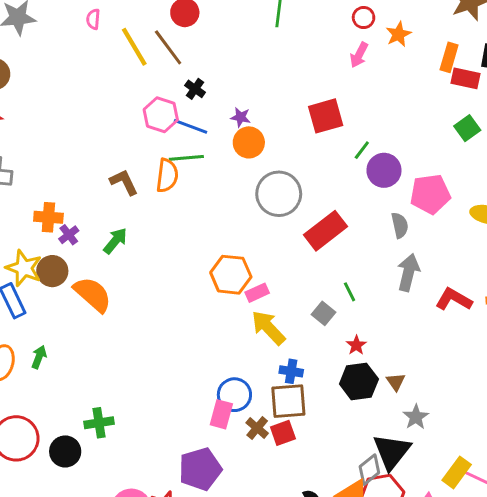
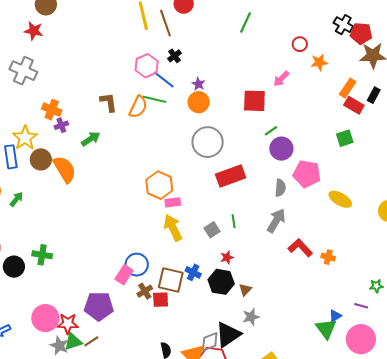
pink arrow: (359, 55) -> (281, 79), moved
brown circle: (52, 271) -> (41, 159), moved
blue cross: (291, 371) -> (193, 272), moved

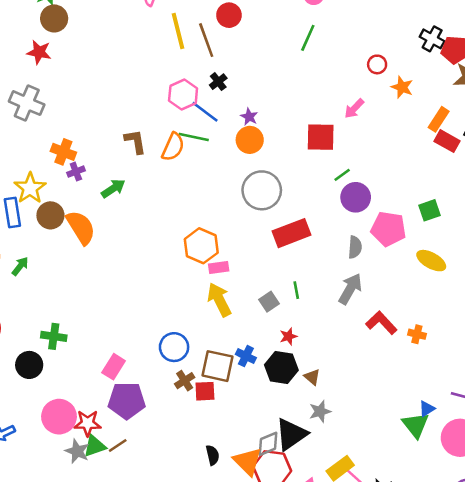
orange star: (319, 62) -> (402, 87), turned 30
green square: (345, 138) -> (429, 210), moved
black circle: (14, 267) -> (29, 365), moved
pink rectangle: (124, 275) -> (114, 367), moved
brown triangle: (245, 290) -> (312, 377), turned -32

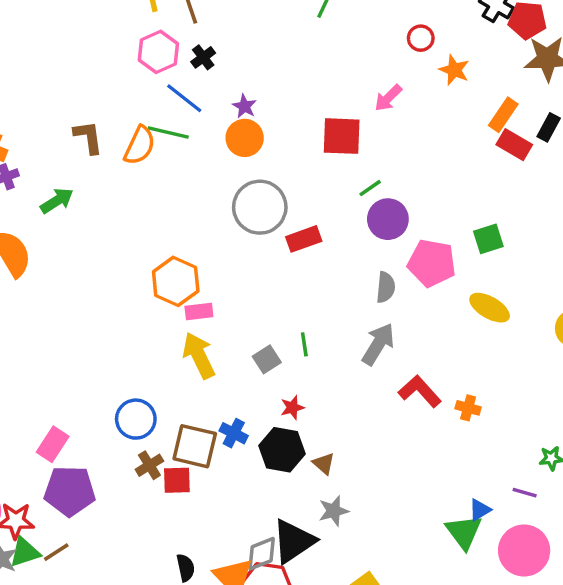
pink hexagon: (183, 94) -> (158, 52), moved
red rectangle: (292, 233) -> (304, 239), moved, size x0.7

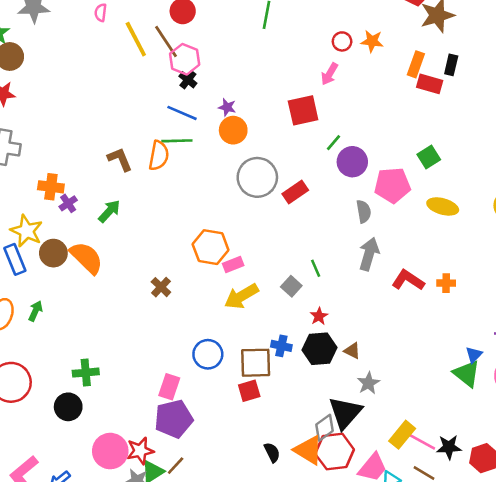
red circle: (421, 38) -> (342, 41), moved
pink hexagon: (158, 52) -> (185, 59), moved
yellow arrow: (199, 355) -> (241, 296), turned -80
pink rectangle: (53, 444) -> (169, 387), moved
brown cross: (149, 465) -> (161, 287), moved

